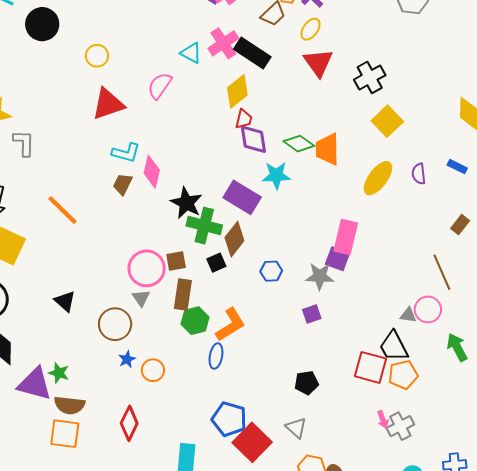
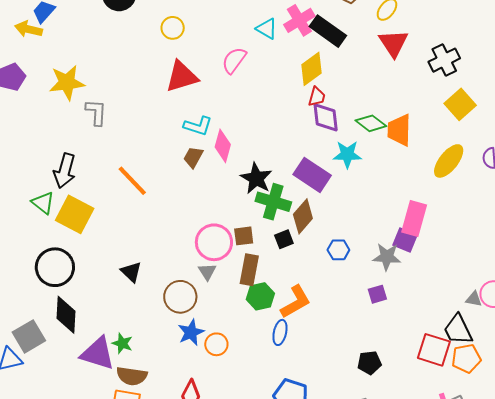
blue star: (127, 359) -> (191, 332), size x1.5

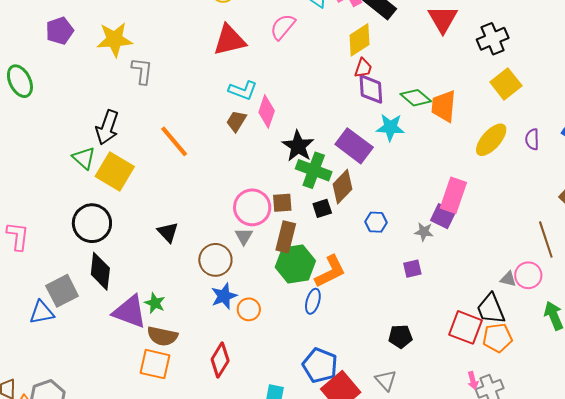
gray star: (387, 257) -> (424, 232), size x0.7
green hexagon: (260, 296) -> (295, 264), size x1.4

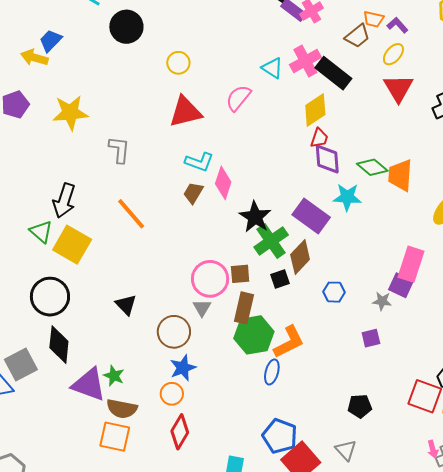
gray L-shape: (142, 71) -> (119, 150), moved
green cross: (314, 170) -> (271, 241), turned 36
orange circle: (249, 309) -> (172, 394), moved

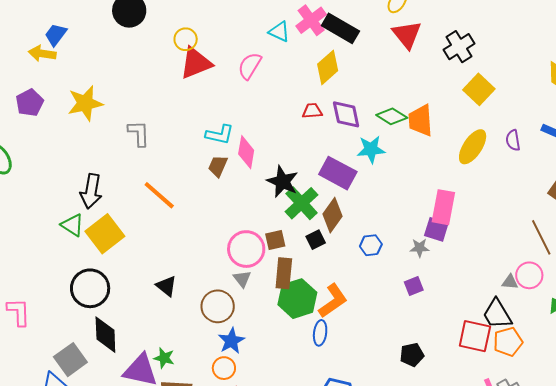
red triangle: (185, 112) -> (196, 63), moved
red trapezoid: (319, 138) -> (312, 111), moved, turned -105
yellow square: (72, 245) -> (105, 234), turned 30

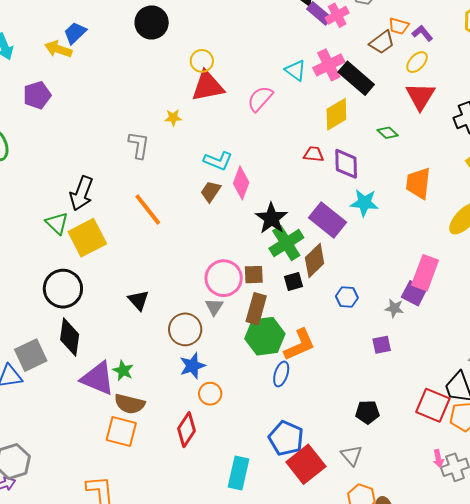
yellow star: (85, 103) -> (173, 118), moved, size x0.5
green diamond: (392, 116) -> (388, 133), moved, size x0.7
orange circle: (224, 368) -> (210, 394), moved

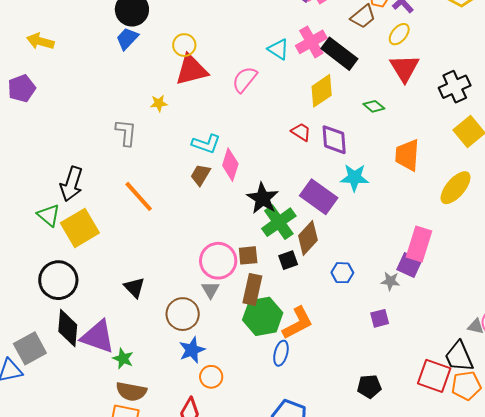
blue trapezoid: (75, 33) -> (127, 39), moved
red trapezoid: (314, 154) -> (301, 132), turned 30
purple triangle: (98, 378) -> (98, 337), moved

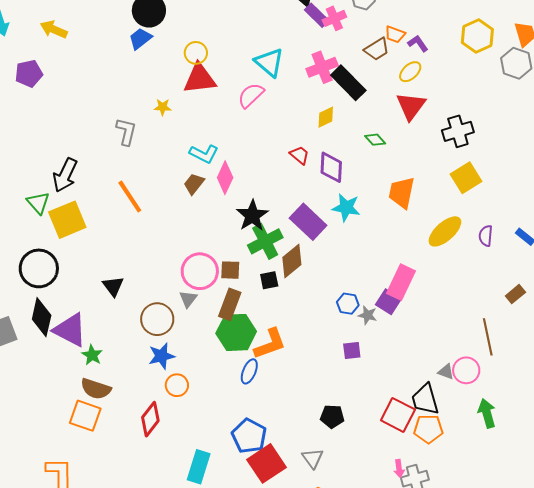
cyan triangle: (278, 49) -> (269, 62), moved, size x1.4
yellow diamond: (322, 91) -> (326, 117), size x0.7
blue hexagon: (342, 273) -> (348, 304), moved

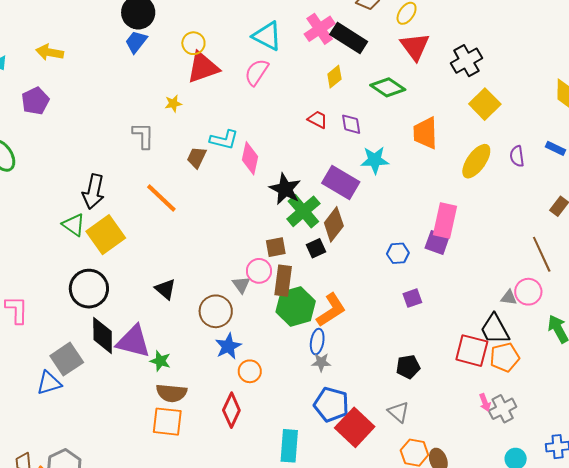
green diamond: (375, 140) -> (388, 87), size x1.6
purple diamond: (331, 167) -> (351, 124), size x0.7
brown trapezoid: (194, 184) -> (197, 157), moved
pink circle: (200, 271) -> (259, 271), moved, size x0.7
gray star: (368, 315) -> (321, 362), moved

